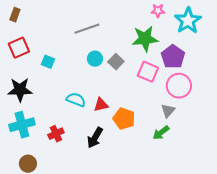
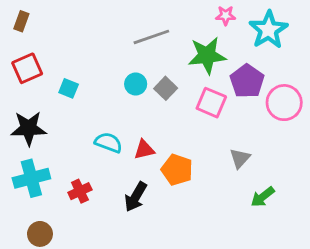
gray line: (87, 29) -> (151, 37), moved
pink circle: (179, 86) -> (284, 103), moved
green arrow: (161, 133) -> (263, 197), moved

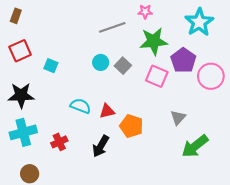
pink star: (226, 15) -> (145, 12), moved
green arrow: (263, 197) -> (195, 146), size x1.5

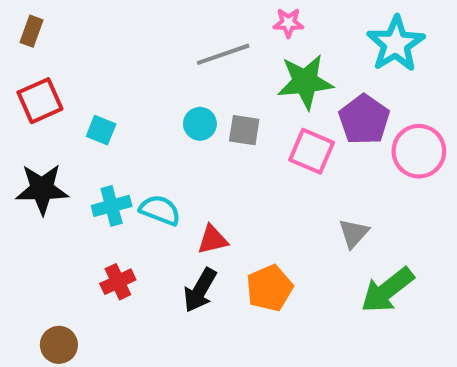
gray square: (123, 66) -> (244, 130), turned -35
red triangle: (107, 111) -> (213, 240), moved
orange pentagon: (131, 126) -> (269, 288), moved, turned 30
cyan cross: (23, 132) -> (112, 206), moved, size x0.7

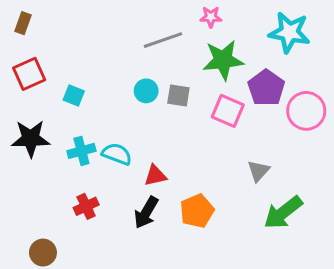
cyan star: (396, 44) -> (289, 32), turned -30

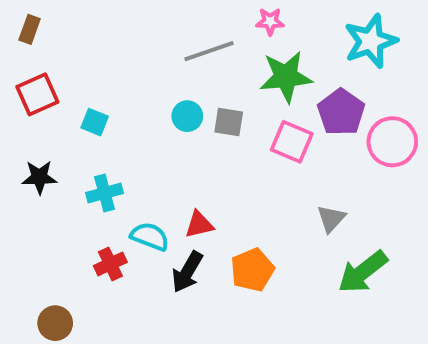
cyan star: (289, 32) -> (371, 41), turned -30
black star: (31, 139) -> (39, 177), size x0.7
cyan semicircle: (117, 154) -> (150, 236), moved

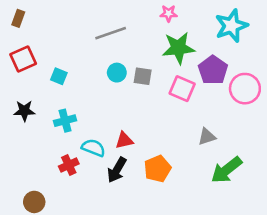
gray line: (209, 51) -> (111, 33), moved
gray triangle: (331, 219) -> (207, 137), turned 30

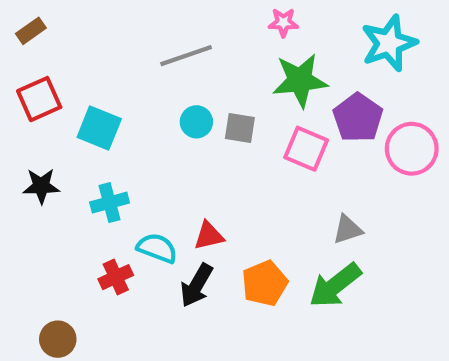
brown rectangle: (18, 18) -> (31, 31), turned 35
cyan square: (59, 76) -> (99, 128), size x1.5
green arrow: (226, 170) -> (335, 285), moved

